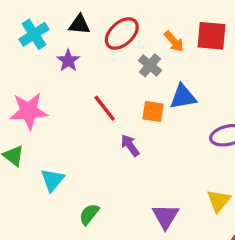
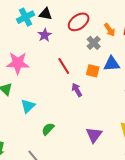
black triangle: (79, 25) -> (46, 14), moved

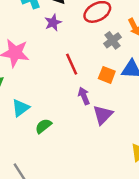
green semicircle: (48, 129) -> (43, 126), moved
purple triangle: (94, 135) -> (103, 115), moved

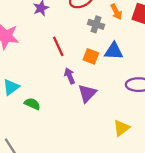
gray cross: (113, 40) -> (96, 24), turned -35
green semicircle: (43, 126) -> (32, 104), turned 63

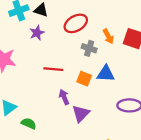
red line: (58, 46) -> (53, 69), turned -60

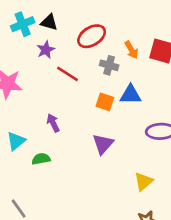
red line: (53, 69) -> (68, 74), moved, turned 30
purple arrow: (64, 97) -> (53, 123), moved
green semicircle: (29, 123) -> (41, 159), turned -32

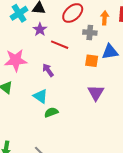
orange arrow: (131, 50) -> (105, 18), turned -136
purple arrow: (53, 123) -> (48, 70), moved
cyan triangle: (16, 141) -> (40, 96), moved, turned -35

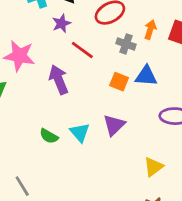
purple arrow: (48, 70) -> (59, 80), size x1.5
cyan triangle: (40, 96) -> (80, 132), moved
green semicircle: (51, 112) -> (49, 136), turned -144

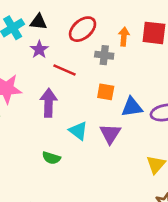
blue triangle: (146, 76) -> (132, 107), moved
purple arrow: (59, 80) -> (49, 103), turned 36
cyan triangle: (80, 132) -> (78, 131), moved

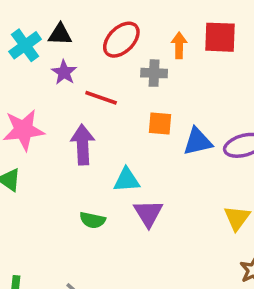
cyan triangle: (78, 131) -> (127, 180), turned -36
purple triangle: (110, 134) -> (148, 213), moved

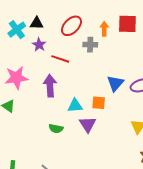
orange square: (160, 123) -> (99, 103), moved
blue triangle: (198, 141) -> (115, 83), turned -36

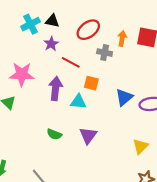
orange square: (99, 103) -> (91, 83), moved
cyan triangle: (75, 106) -> (78, 102), moved

